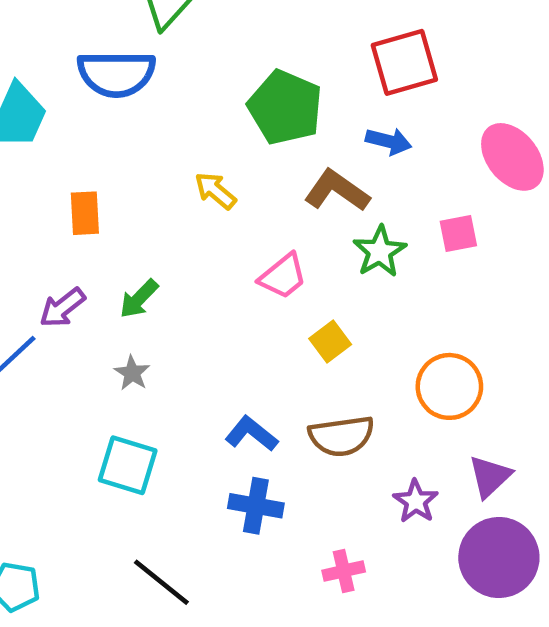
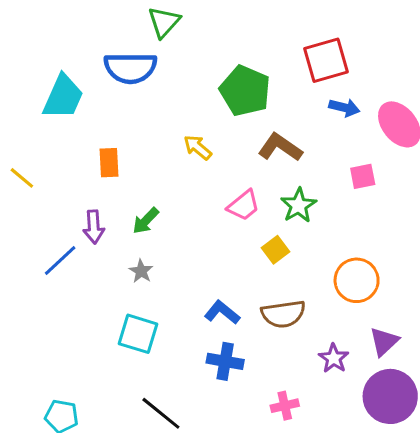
blue arrow: (389, 141) -> (344, 108), moved
green star: (380, 251) -> (299, 205), moved
purple arrow: (62, 308) -> (94, 227), turned -56

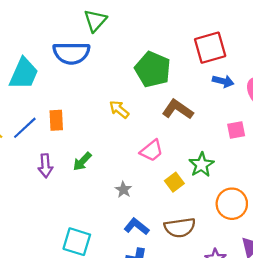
green star: (299, 205) -> (201, 165), moved
blue line: (60, 260) -> (25, 128), moved
gray star: (141, 271) -> (123, 190), moved

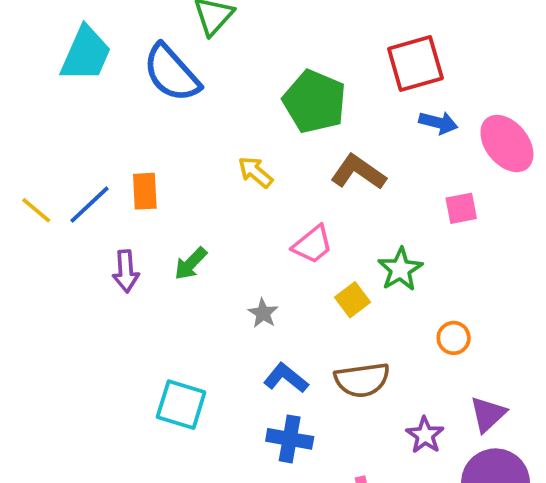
blue semicircle: (71, 53) -> (172, 73), turned 48
cyan trapezoid: (24, 74) -> (86, 54), moved
orange circle: (232, 204) -> (454, 338), size x0.6

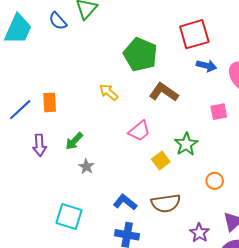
blue semicircle: (172, 73) -> (58, 21), moved, size x0.6
gray star: (263, 313) -> (86, 167), moved

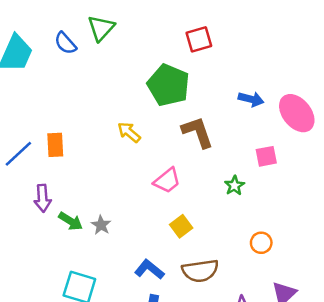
red square: (194, 34) -> (199, 39), moved, size x0.7
brown L-shape: (164, 92) -> (198, 132), turned 36
green arrow: (74, 141) -> (71, 221), moved, turned -102
green star: (186, 144) -> (234, 186), moved, size x0.7
yellow square: (161, 160) -> (181, 226), moved

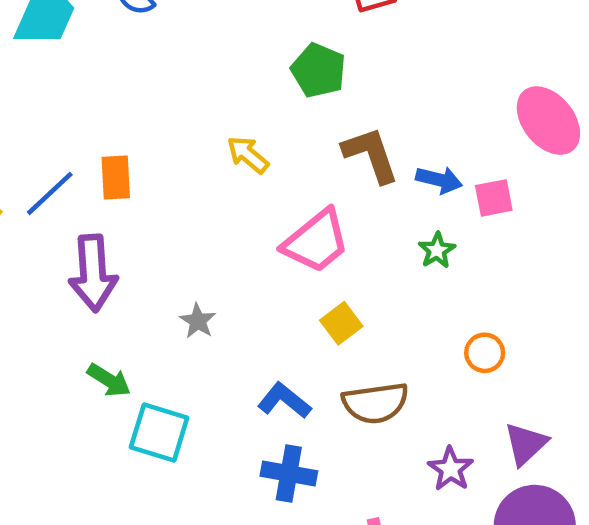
green pentagon: (168, 85) -> (318, 70), size x0.7
blue arrow: (251, 99) -> (439, 180), moved
pink trapezoid: (167, 180) -> (316, 241), size x1.4
purple arrow: (43, 198) -> (93, 273), size x1.5
green arrow: (71, 221) -> (109, 380), moved

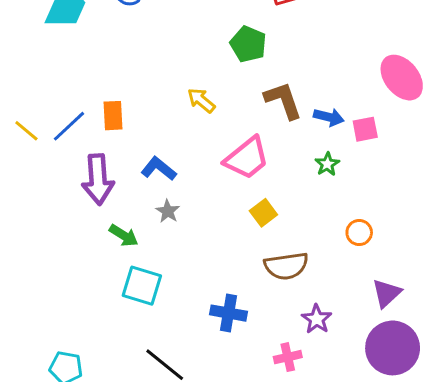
green arrow: (109, 380) -> (124, 236), moved
blue L-shape: (284, 401) -> (159, 169), moved
purple star: (451, 469) -> (317, 319), moved

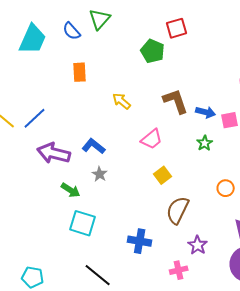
green pentagon: (248, 44) -> (153, 51), moved
orange rectangle: (113, 116) -> (80, 72), moved
pink trapezoid: (247, 158) -> (152, 139), size x0.7
purple arrow: (98, 179) -> (54, 153), turned 108
brown semicircle: (286, 266) -> (178, 210), turned 124

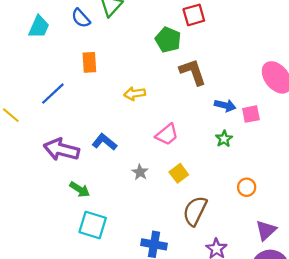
cyan trapezoid: (33, 39) -> (39, 27), size x0.7
yellow arrow: (122, 101) -> (135, 94), turned -48
brown L-shape: (176, 101) -> (193, 72), moved
blue line: (35, 118) -> (53, 94), moved
gray star: (100, 174) -> (140, 172), moved

